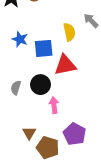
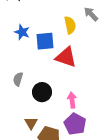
red triangle: (65, 65) -> (66, 57), turned 30
black circle: (40, 85) -> (42, 92), moved
pink arrow: (54, 105) -> (72, 100), moved

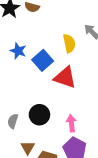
blue square: (45, 41) -> (43, 60), turned -36
gray semicircle: (18, 79) -> (13, 121), moved

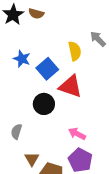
black circle: (39, 115) -> (44, 104), moved
pink arrow: (71, 123) -> (77, 134), turned -56

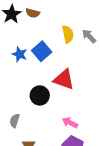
yellow semicircle: (75, 51) -> (68, 34), moved
blue square: (47, 69) -> (42, 51), moved

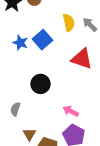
red triangle: (64, 79) -> (82, 59), moved

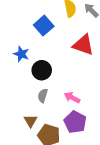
blue star: (20, 43) -> (21, 54), moved
gray semicircle: (15, 109) -> (43, 96), moved

